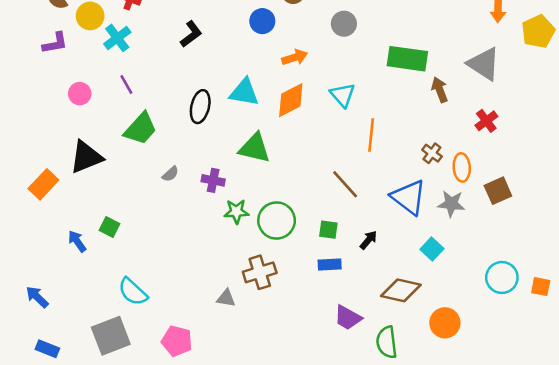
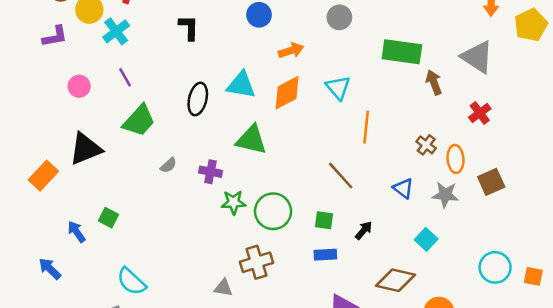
black L-shape: (191, 34) -> (189, 28), turned -52
blue triangle: (409, 197) -> (403, 188), size x0.6
blue arrow: (37, 297) -> (50, 269), moved

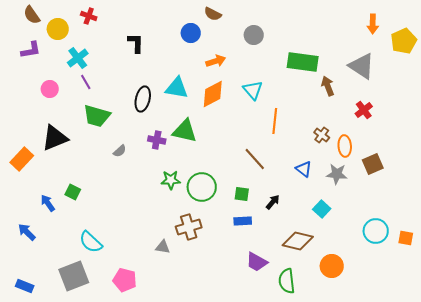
cyan cross: (116, 31) -> (78, 58), moved
green trapezoid: (139, 121) -> (97, 116), turned 64
purple cross: (211, 172) -> (157, 140), moved

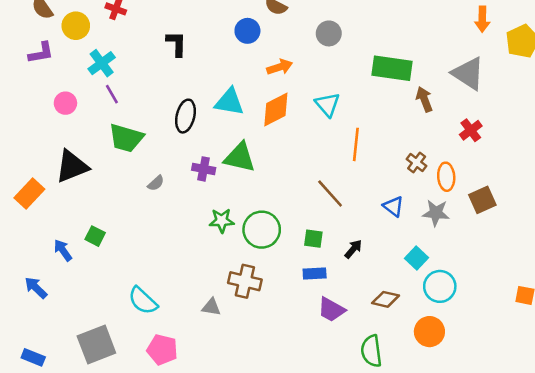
brown cross: (189, 227) -> (245, 281), turned 30
cyan circle: (376, 231) -> (440, 286), moved
brown diamond: (298, 241) -> (386, 299), size x0.7
cyan semicircle: (91, 242) -> (143, 301), moved
purple trapezoid: (257, 262) -> (331, 310), moved

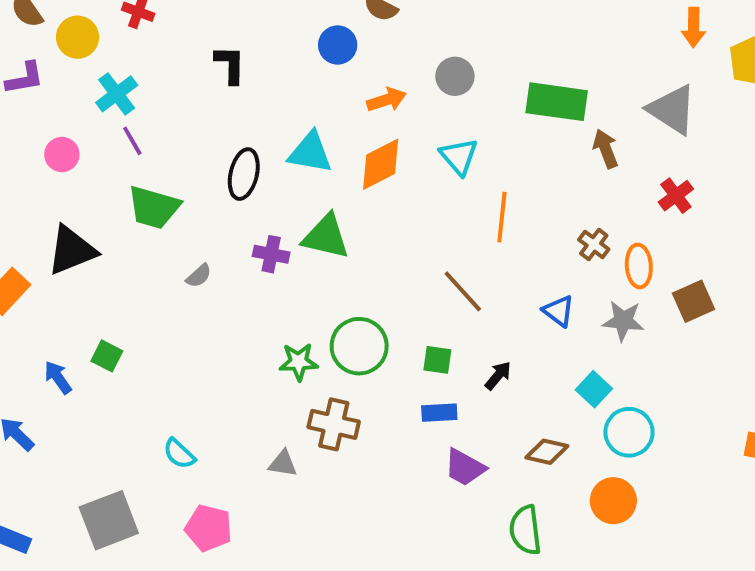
gray circle: (329, 33) -> (455, 76), moved
green star: (222, 221) -> (299, 362), moved
cyan semicircle: (143, 301) -> (179, 454), size x0.7

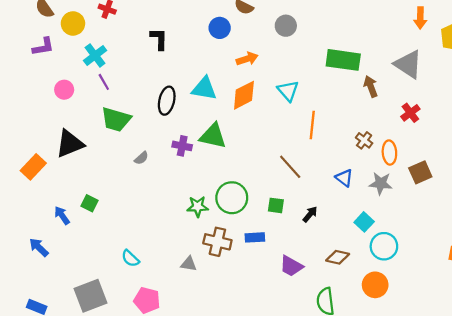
gray circle: (455, 76) -> (286, 26), moved
blue rectangle: (439, 413) -> (255, 237), moved

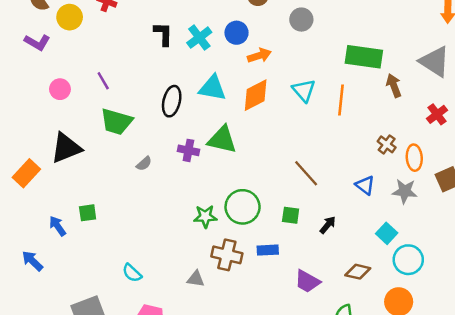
blue circle: (220, 28) -> (237, 33), moved
purple L-shape: (43, 47) -> (37, 42), turned 40
cyan cross: (95, 55) -> (199, 38), moved
orange line: (312, 125) -> (341, 100), moved
green square: (90, 203) -> (88, 213), turned -35

